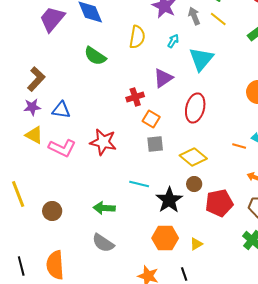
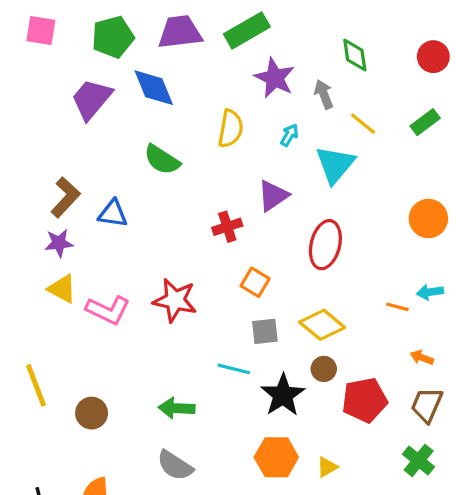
yellow line: (218, 19) -> (363, 124), moved
blue triangle: (61, 110) -> (113, 214), moved
orange square: (151, 119) -> (255, 282), moved
gray square: (155, 144) -> (265, 331), moved

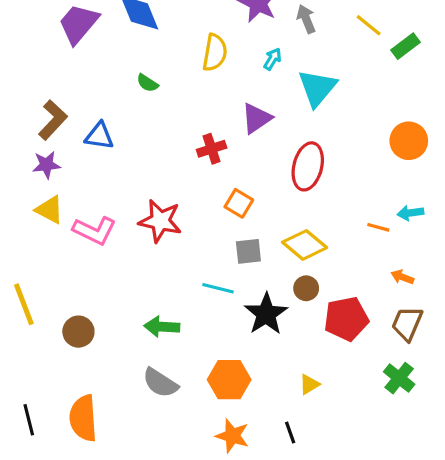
yellow line: (363, 124) -> (369, 25), moved
green semicircle: (162, 160) -> (147, 83), size x0.6
orange hexagon: (276, 457) -> (229, 380), moved

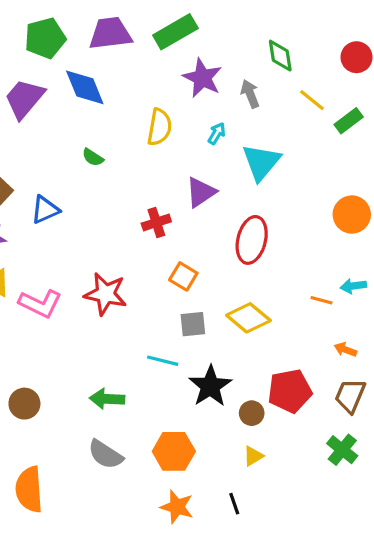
blue triangle: (99, 136) -> (45, 210), turned -32
brown circle: (306, 288) -> (252, 413), moved

